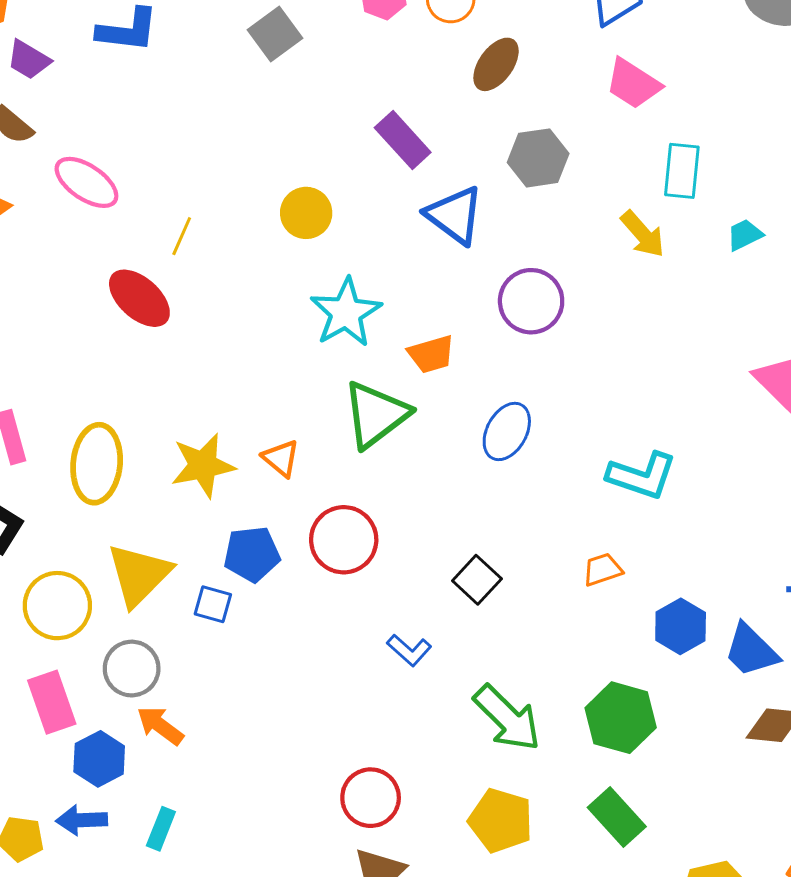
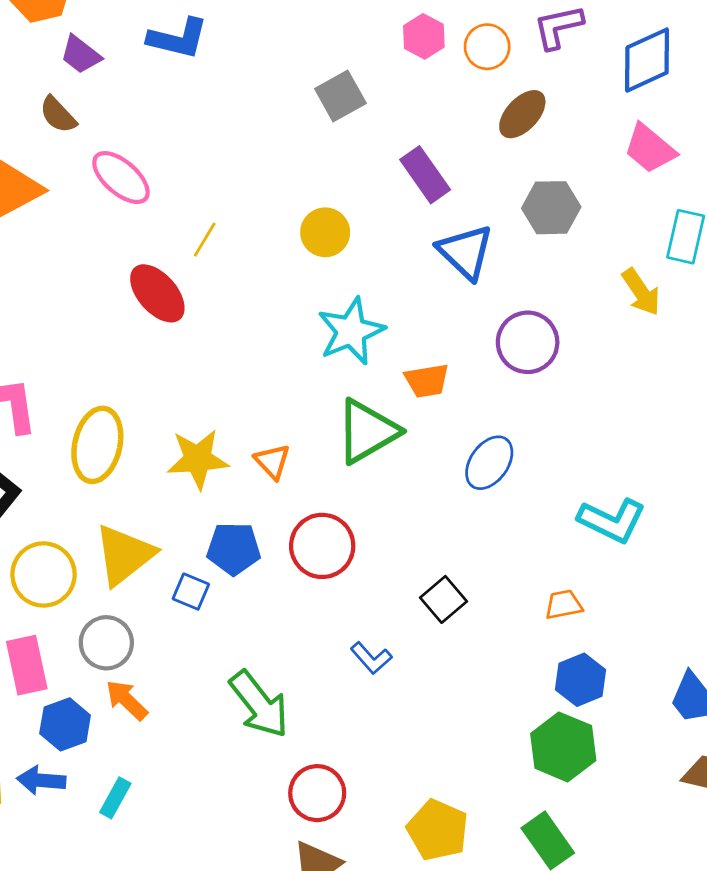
gray square: (275, 34) -> (340, 96), moved
blue hexagon: (681, 626) -> (581, 680), moved
green arrow: (507, 718) -> (259, 704), moved

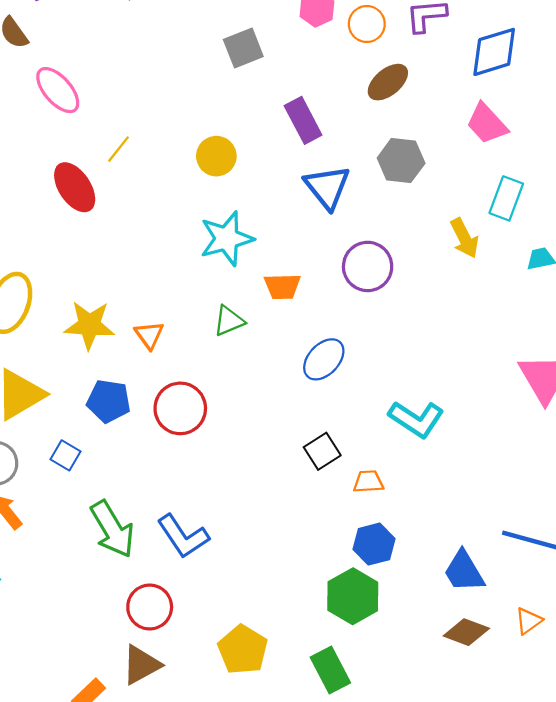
green triangle: (367, 431) -> (229, 321), size x0.6
blue square: (191, 592) -> (66, 455), moved
black square: (443, 599) -> (322, 451), moved
blue L-shape: (371, 658) -> (183, 536), moved, size x1.6

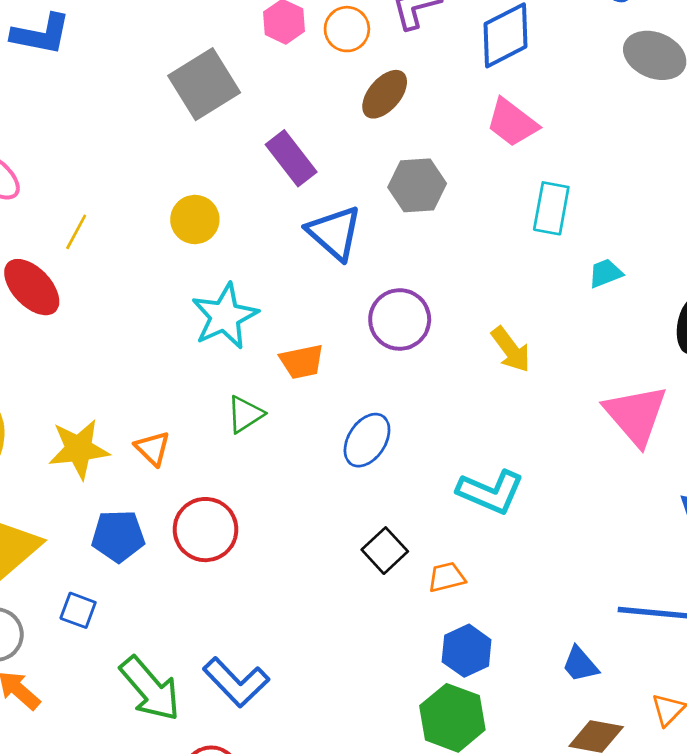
gray square: (243, 48) -> (204, 84), size x1.4
yellow arrow: (464, 238) -> (511, 350), moved
blue trapezoid: (464, 571) -> (580, 664), size x0.7

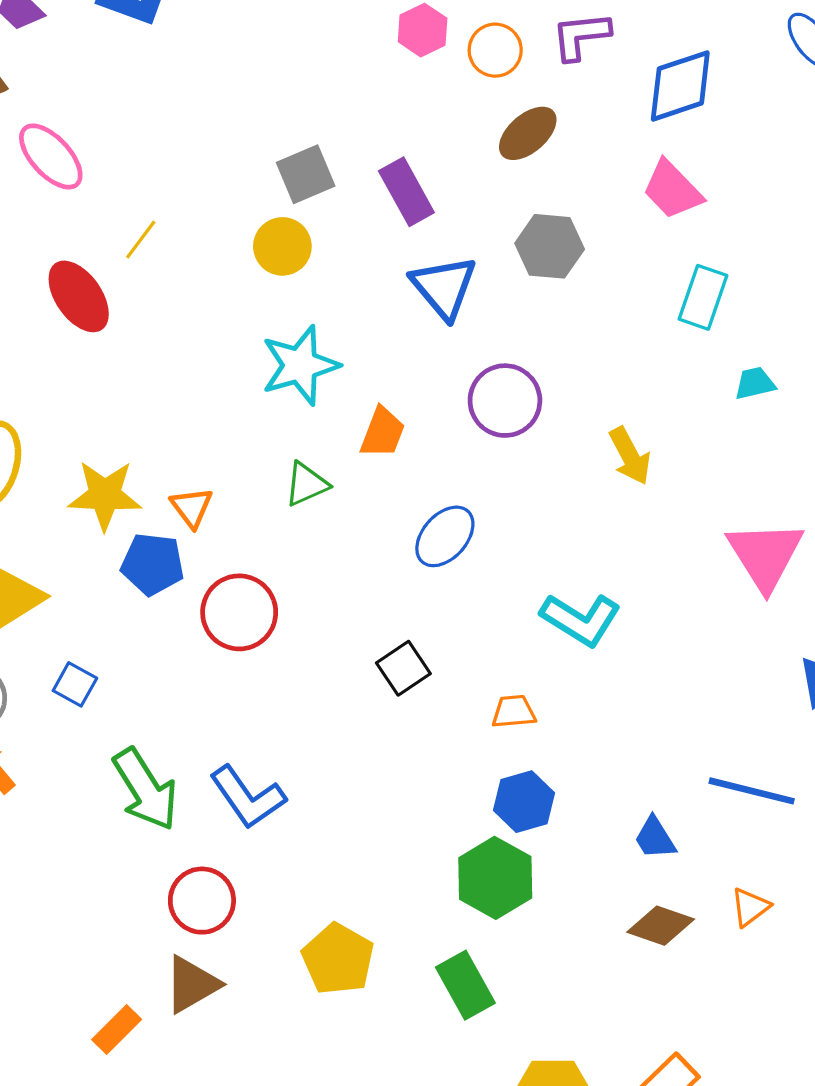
gray square: (204, 84) -> (306, 174), moved, size x0.7
orange trapezoid: (302, 362) -> (382, 433), turned -66
blue pentagon: (118, 536) -> (153, 564), moved
black square: (385, 551) -> (403, 668), moved

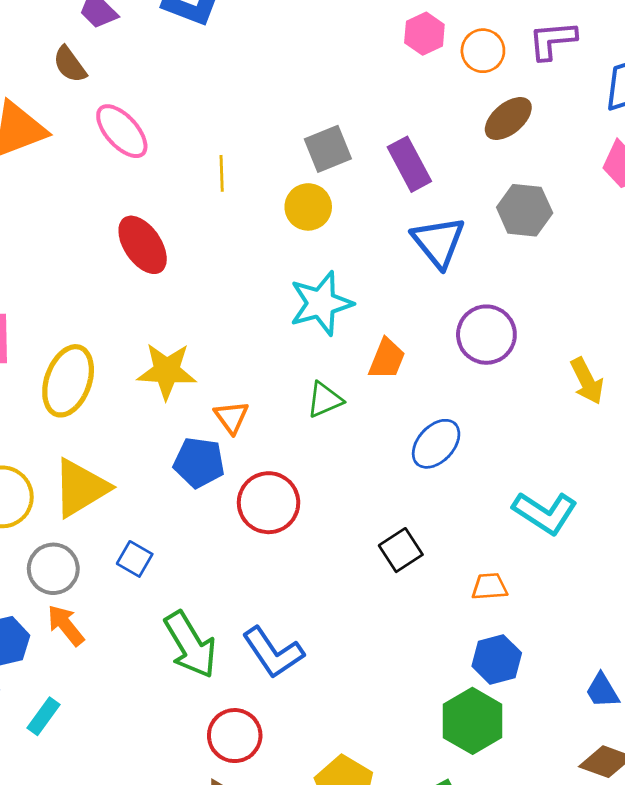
yellow line: (141, 240) -> (222, 173), moved, turned -40
yellow star: (105, 495) -> (167, 371), moved

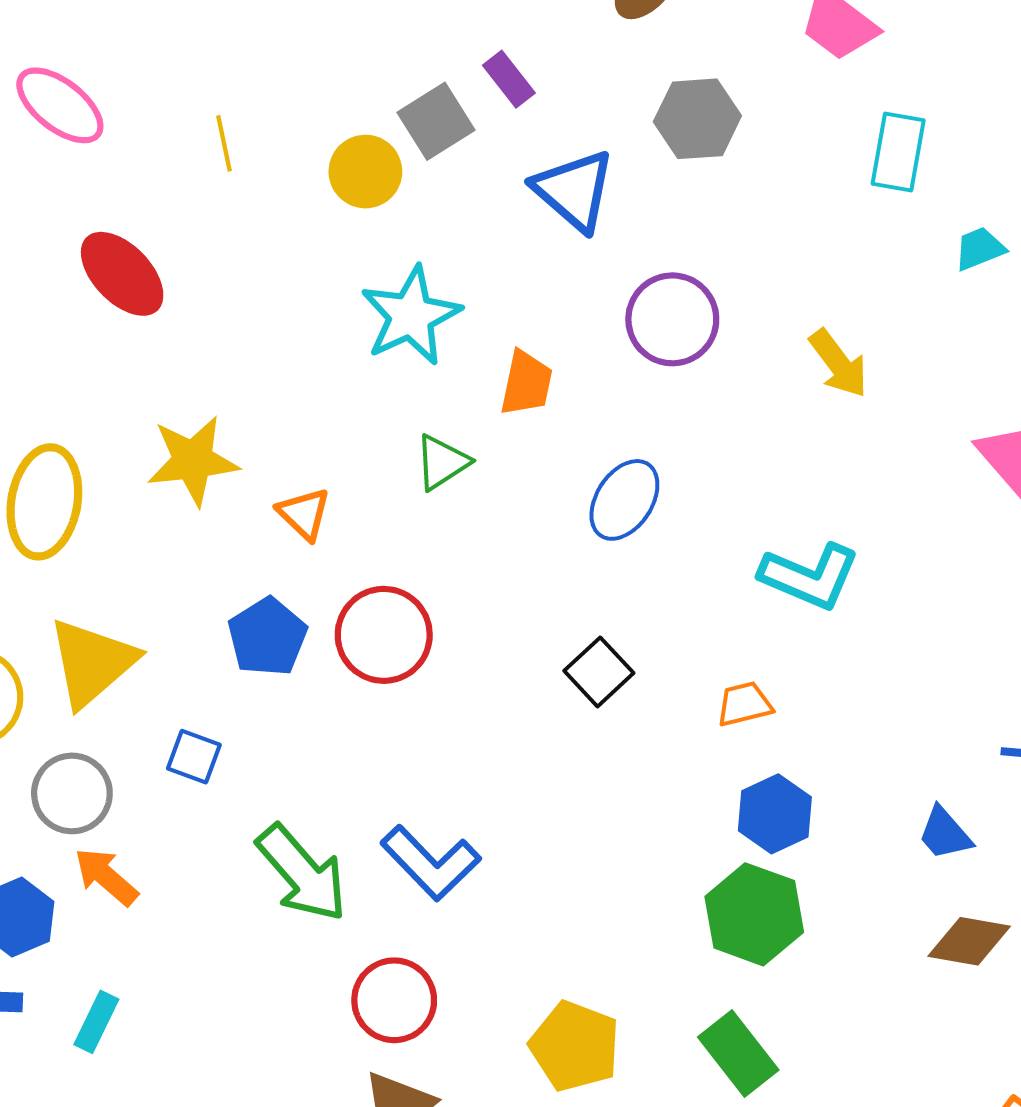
gray square: (328, 149) -> (436, 121), moved
purple rectangle: (409, 164) -> (509, 79), size x0.7
blue pentagon: (199, 463) -> (267, 637), moved, turned -30

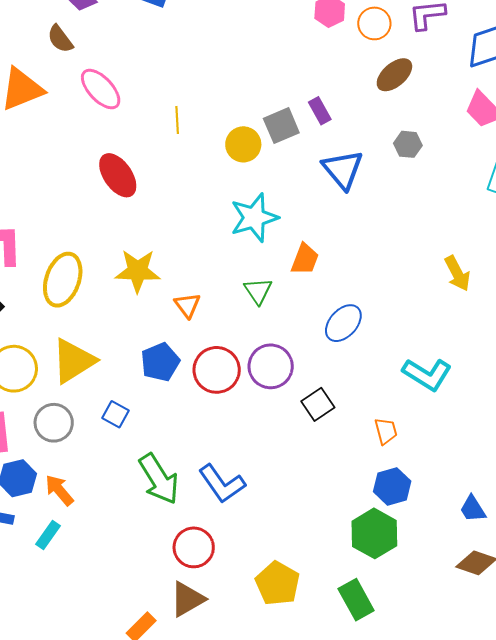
gray hexagon: (697, 119) -> (408, 144), size x0.7
purple circle: (672, 319) -> (271, 366), moved
green triangle: (442, 462) -> (258, 291), turned -40
orange trapezoid: (744, 704) -> (386, 431), turned 80
orange arrow: (106, 877) -> (59, 490), moved

